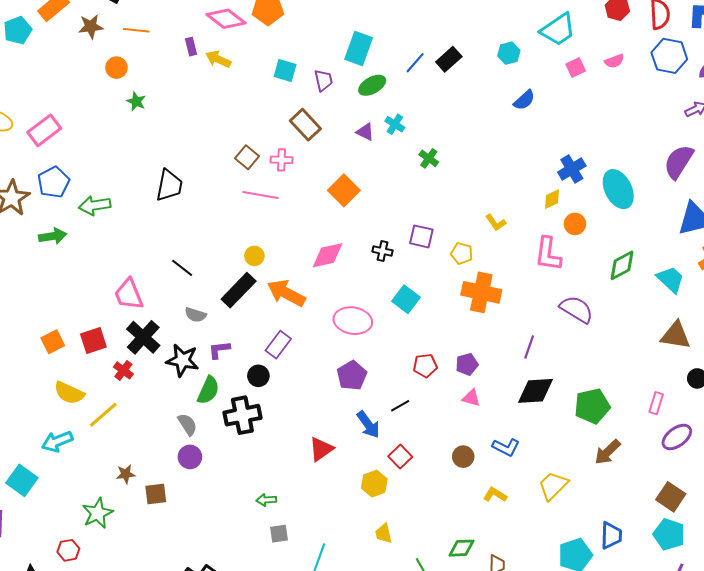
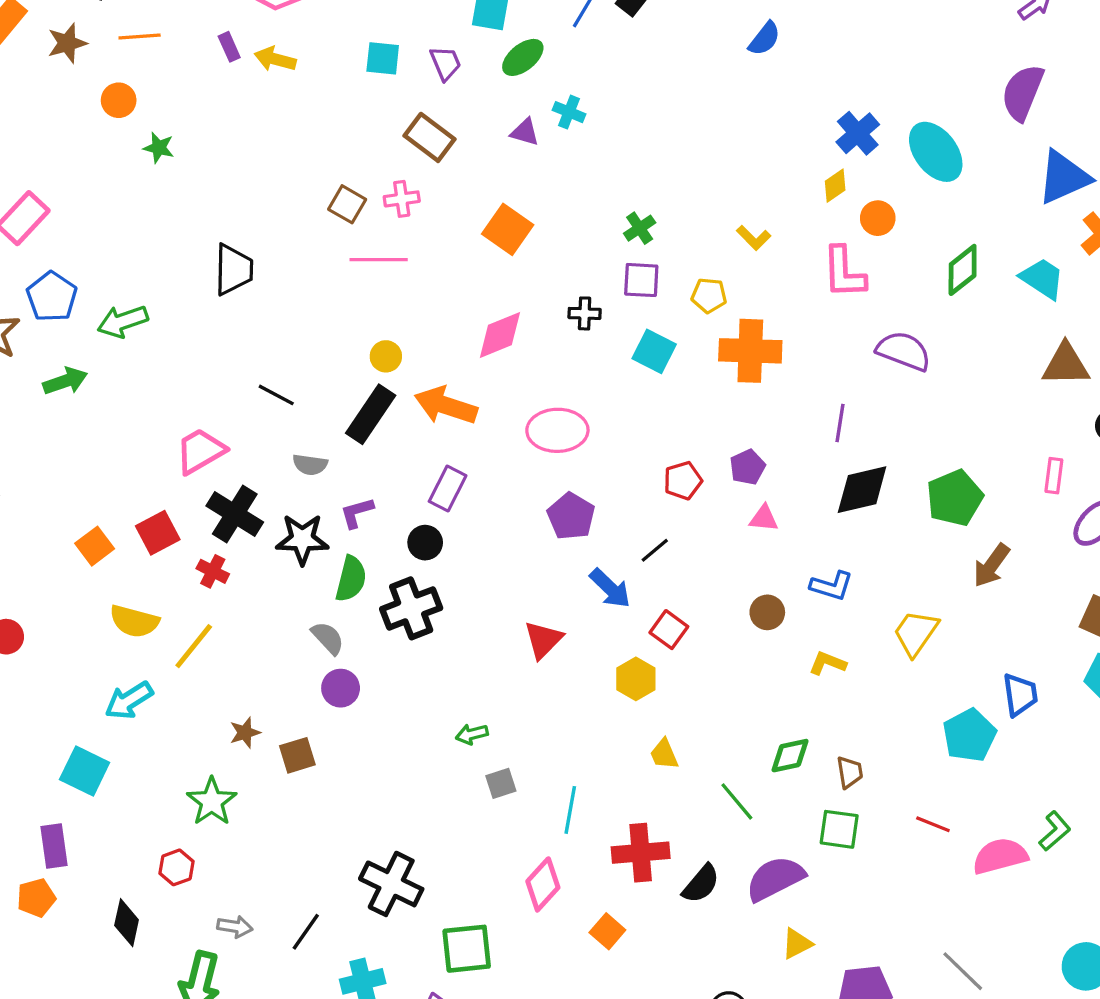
green cross: (429, 158) -> (640, 228), moved, turned 30
pink trapezoid: (129, 294) -> (200, 451), turned 92
cyan square: (406, 299) -> (654, 351), moved

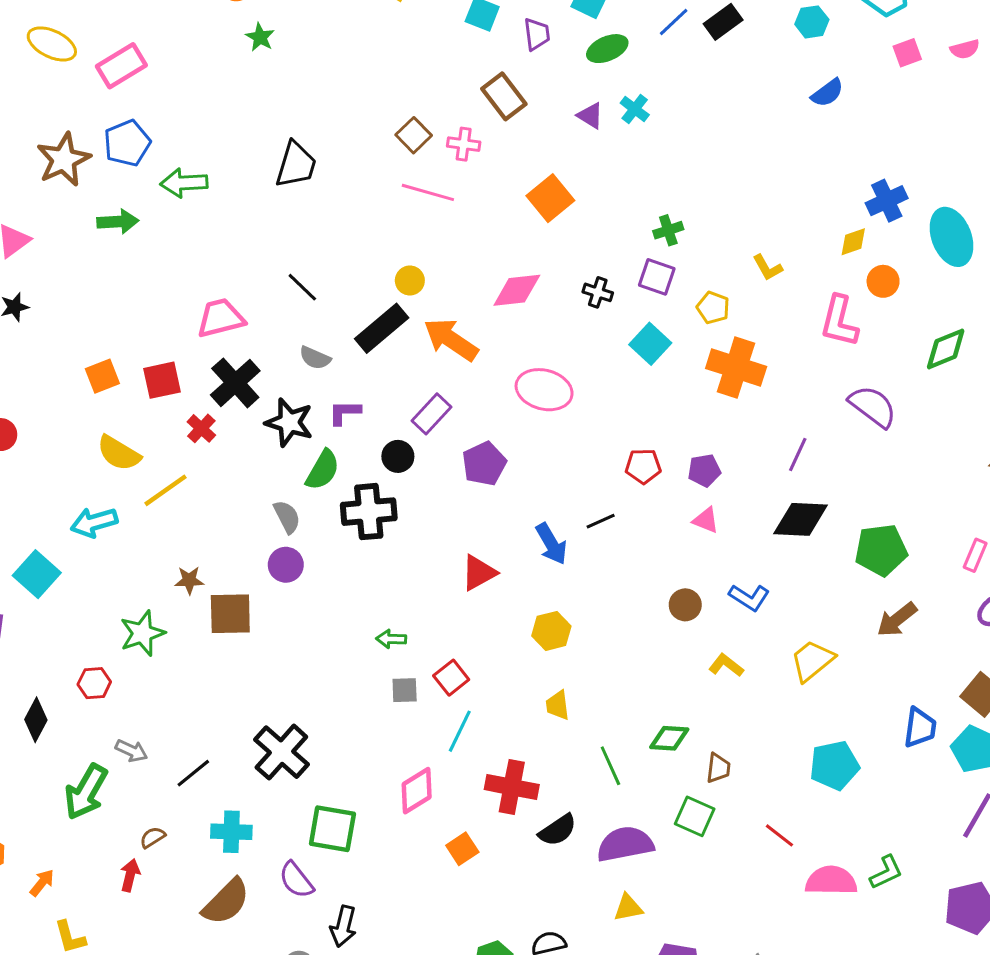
purple pentagon: (571, 516) -> (484, 464), moved
red square: (669, 630) -> (451, 678), moved
blue trapezoid: (1020, 695) -> (920, 728), moved
brown square: (297, 755) -> (230, 614), size x1.4

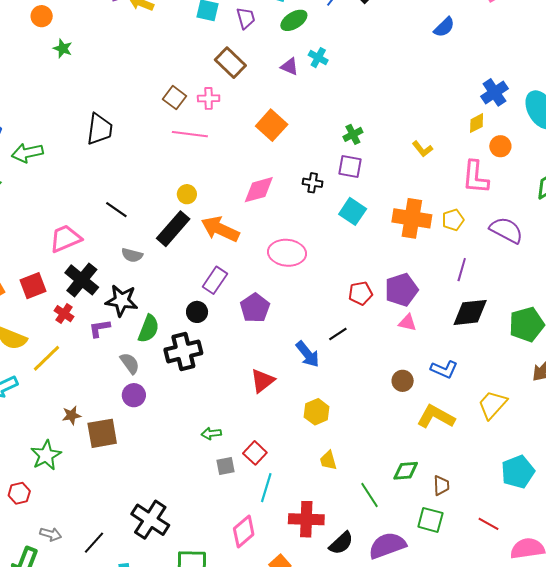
yellow pentagon: (713, 308) -> (453, 220), moved, turned -30
purple L-shape: (345, 412) -> (100, 328), moved
purple pentagon: (704, 470) -> (401, 290), size x1.5
yellow L-shape: (726, 665) -> (436, 417), size x1.6

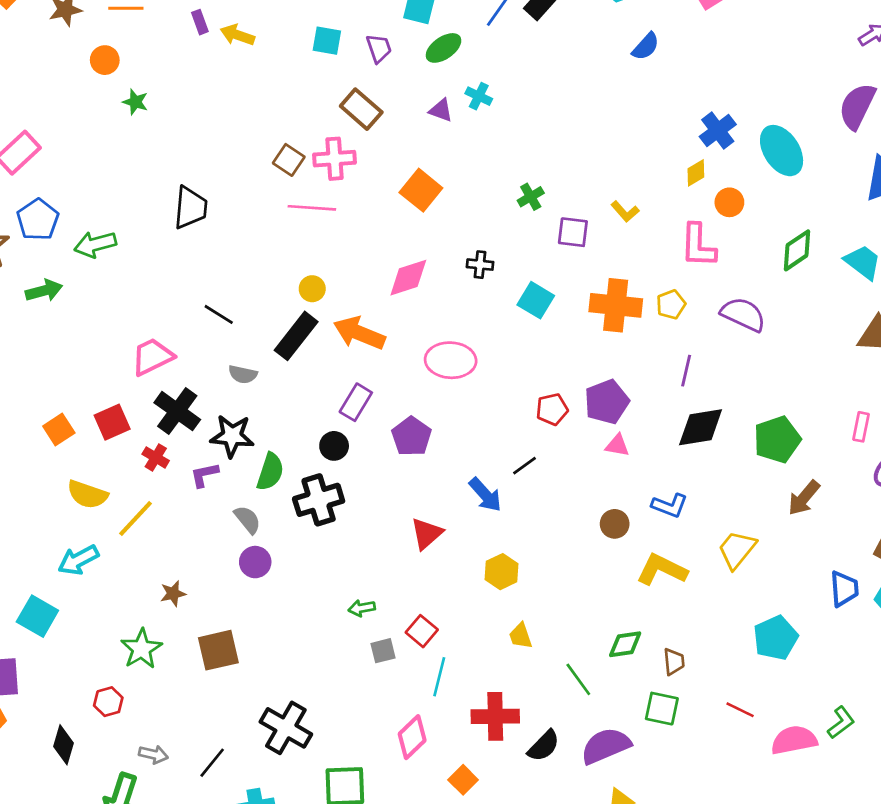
pink cross: (209, 98) -> (335, 159), size x1.4
purple square: (350, 167) -> (573, 232), moved
brown square: (102, 433) -> (218, 650), moved

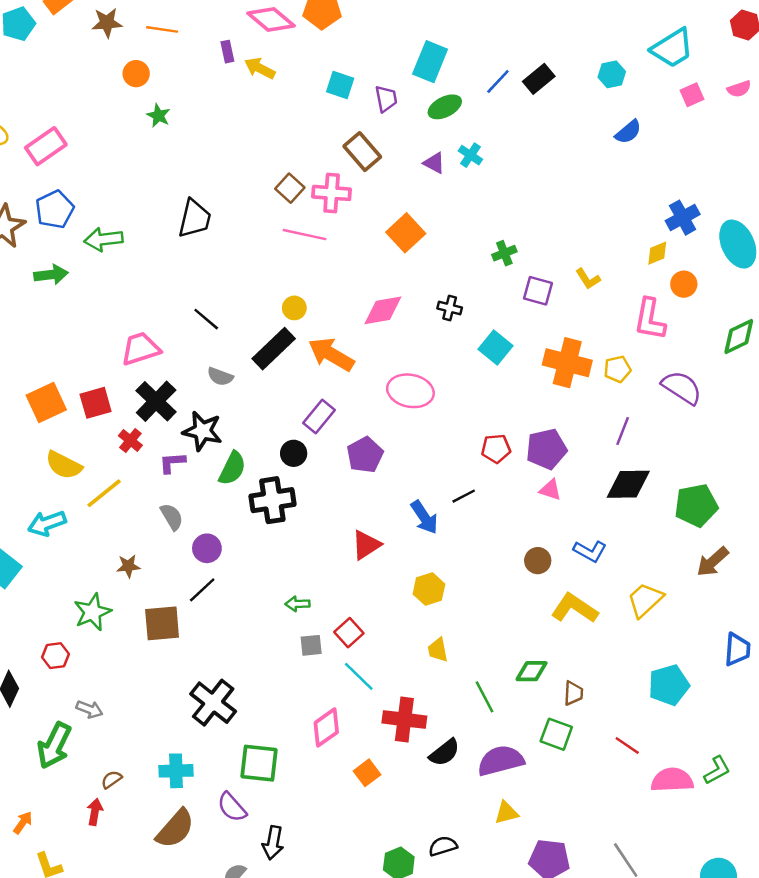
orange square: (59, 430) -> (46, 403), size x1.4
gray semicircle: (247, 520) -> (172, 517), moved
cyan line: (439, 677) -> (359, 676), turned -68
black line: (212, 763) -> (202, 590), moved

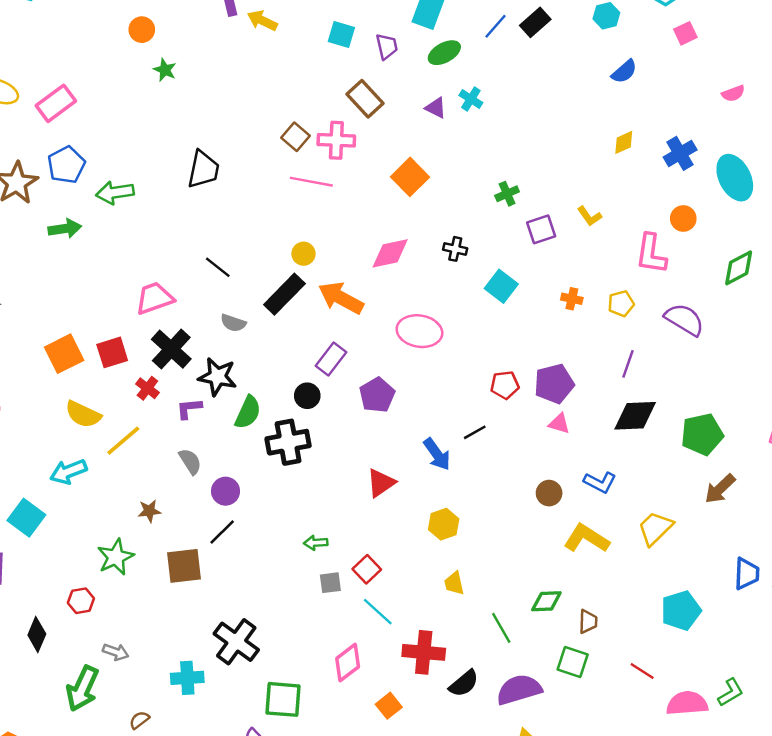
pink semicircle: (739, 89) -> (733, 93), moved
yellow diamond: (657, 253) -> (624, 142), moved
purple square: (538, 291) -> (541, 229), turned -32
orange cross: (567, 363) -> (572, 299), size x0.5
cyan cross: (176, 771) -> (187, 678), moved

